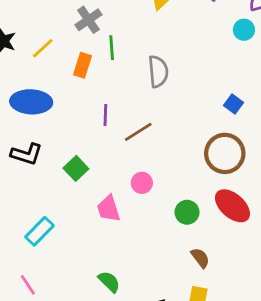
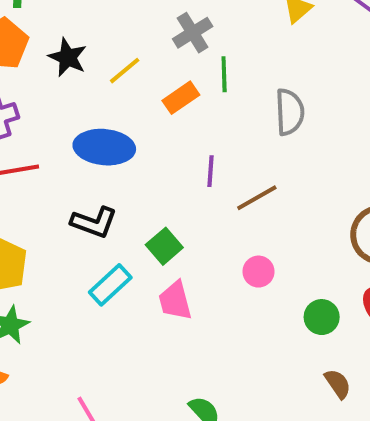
orange rectangle: (83, 65) -> (181, 98), turned 35
pink trapezoid: (109, 209) -> (175, 301), moved
cyan rectangle: (39, 231) -> (110, 285), moved

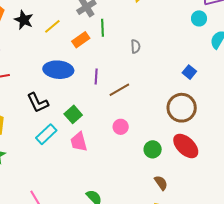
gray semicircle: (290, 112) -> (136, 46), size x0.6
blue ellipse: (104, 147) -> (58, 70), moved
black L-shape: (94, 222) -> (38, 103), turned 45

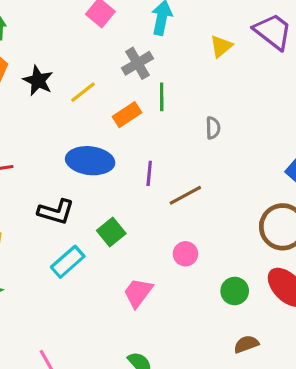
black L-shape: (38, 103) -> (56, 212), turned -50
pink trapezoid: (79, 142) -> (138, 293), moved, turned 50
brown semicircle: (161, 183) -> (246, 344), turned -77

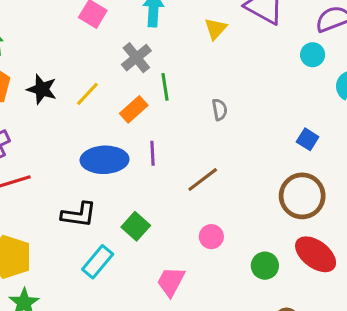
purple line: (149, 173) -> (152, 153), moved

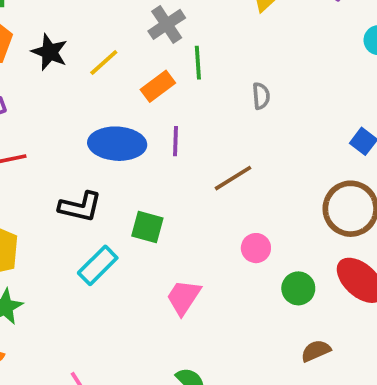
green square: (136, 226) -> (147, 227), turned -32
pink circle: (211, 237) -> (256, 248), moved

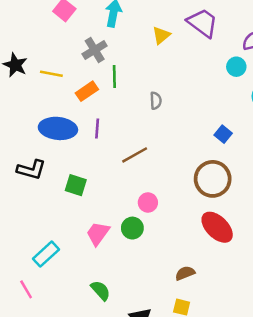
yellow line: (104, 63) -> (51, 74), turned 50
cyan rectangle: (98, 265) -> (46, 254), moved
green circle: (298, 288) -> (132, 228), moved

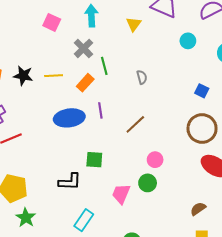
cyan circle: (236, 67) -> (188, 41), moved
black L-shape: (31, 170) -> (70, 182), moved

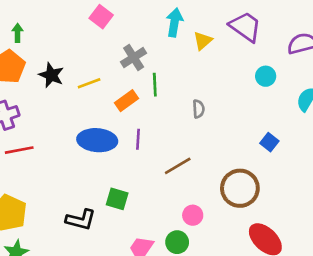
cyan arrow: (91, 16) -> (174, 22), moved
yellow line: (54, 76) -> (89, 83), turned -30
brown circle: (202, 129) -> (240, 188), moved

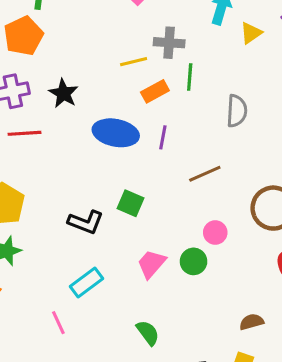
gray cross: (134, 58) -> (169, 43), turned 30
black star: (51, 75) -> (63, 93), moved
yellow line: (89, 83) -> (134, 62), moved
gray semicircle: (198, 109) -> (237, 111), size x1.5

